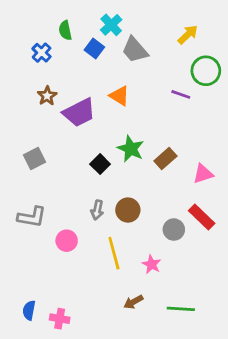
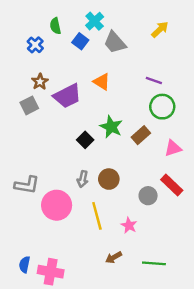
green circle: (206, 71) -> (162, 107), moved
gray square: (35, 158) -> (29, 105), moved
pink circle: (67, 241) -> (57, 205), size x1.6
pink cross: (60, 319) -> (51, 272), size x1.5

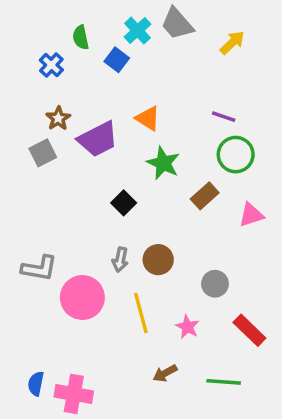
gray trapezoid: (115, 42) -> (177, 24), moved
green star: (111, 127) -> (163, 163), moved
red rectangle: (172, 185) -> (249, 330), moved

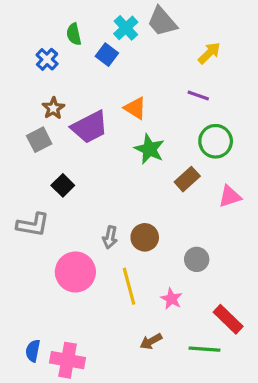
yellow arrow: (232, 43) -> (209, 53), moved
purple line: (224, 117) -> (198, 96), moved
black square: (124, 203) -> (63, 185), moved
gray L-shape: (39, 268) -> (33, 225), moved
red rectangle: (249, 330) -> (228, 319), moved

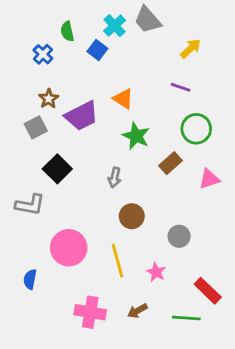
black square: (63, 185) -> (57, 169), size x1.4
gray arrow: (110, 237) -> (115, 178), moved
blue semicircle: (33, 351) -> (30, 279), moved
pink cross: (68, 360) -> (90, 312), moved

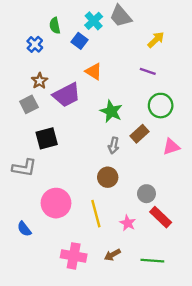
orange triangle: (123, 99) -> (94, 71), moved
black square: (57, 169) -> (47, 138), turned 30
gray arrow: (115, 178) -> (114, 145), moved
blue semicircle: (30, 279) -> (24, 229), turned -49
red rectangle: (208, 291) -> (161, 217), moved

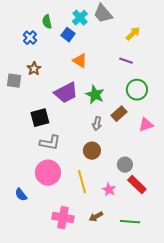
purple trapezoid: (67, 95) -> (66, 93), moved
gray square: (29, 104) -> (14, 81), moved, turned 35
gray L-shape: (24, 168) -> (50, 143), moved

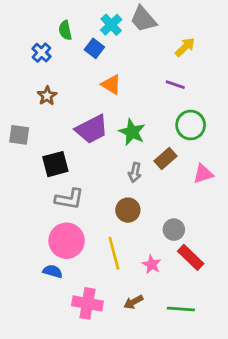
gray square: (14, 81) -> (19, 135), moved
blue semicircle: (21, 195) -> (53, 271), moved, turned 144

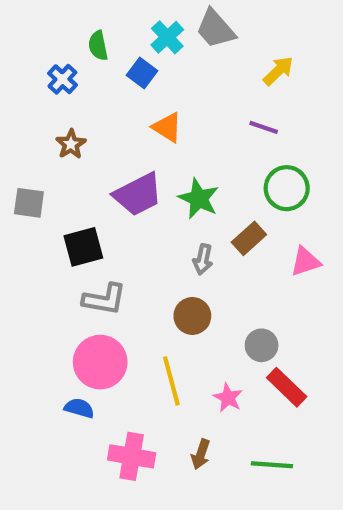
brown arrow: (133, 302) -> (201, 454), turned -42

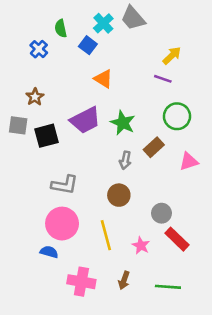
yellow arrow: (278, 71) -> (172, 56), moved
brown star: (71, 144) -> (35, 97), moved
black square: (83, 247) -> (47, 136), moved

